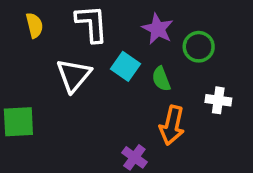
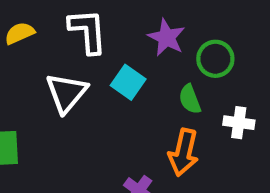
yellow semicircle: (34, 25) -> (20, 33), turned -100
green semicircle: (161, 79) -> (190, 99), moved

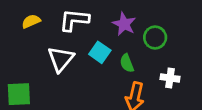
white L-shape: (88, 31) -> (74, 20), turned -80
green semicircle: (190, 99) -> (127, 63), moved

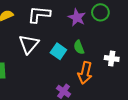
green circle: (155, 37) -> (100, 12), moved
cyan square: (100, 52) -> (58, 51), moved

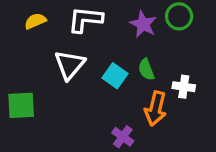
white cross: (112, 58) -> (184, 87), moved

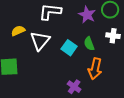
yellow semicircle: (35, 21) -> (18, 31), moved
white cross: (184, 87) -> (113, 36), moved

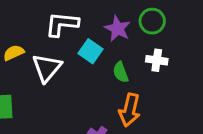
cyan square: (69, 48) -> (90, 51), moved

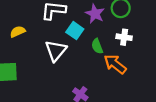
white triangle: (47, 68) -> (56, 51), moved
orange arrow: (130, 110) -> (115, 64), moved, turned 115

